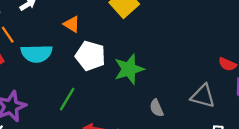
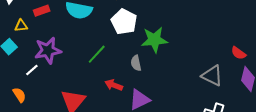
gray semicircle: (157, 108) -> (136, 63), moved

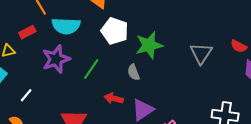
purple star: (48, 50) -> (56, 59), moved
gray triangle: (212, 76) -> (201, 53), moved, turned 45

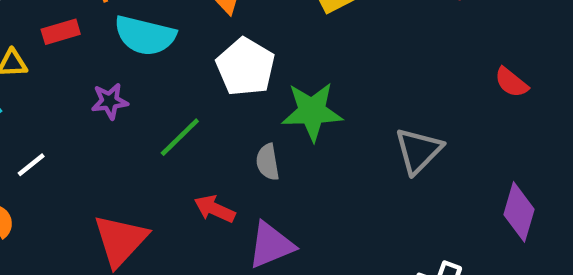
red semicircle: (239, 46) -> (511, 82), moved
purple star: (56, 59) -> (110, 101), size x0.6

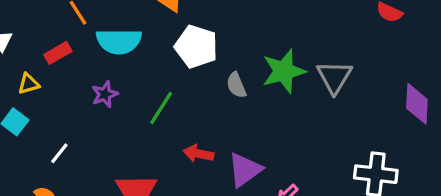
green star: (312, 111) -> (284, 71), moved
gray semicircle: (268, 162) -> (236, 85), moved

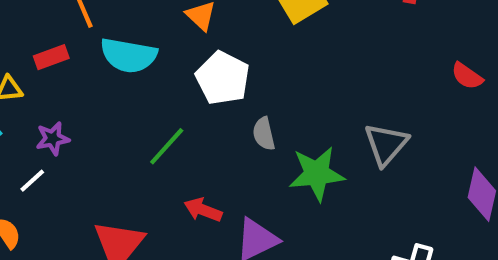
green star: (284, 71) -> (317, 174), moved
purple star: (105, 94) -> (53, 139), moved

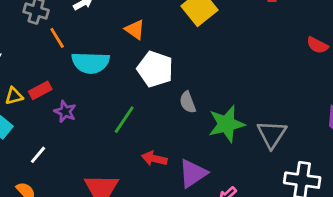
red rectangle: (51, 57) -> (40, 90), moved
purple star: (53, 139) -> (65, 112), moved, turned -30
gray triangle: (386, 144) -> (272, 134), moved

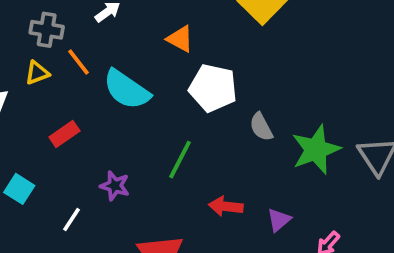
cyan semicircle: (91, 63) -> (127, 90), turned 39
yellow triangle: (14, 96) -> (37, 73), moved
purple star: (65, 112) -> (115, 186), moved
purple triangle: (193, 173) -> (279, 220), size x0.6

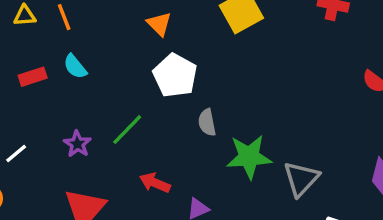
cyan semicircle: (127, 90) -> (75, 66), moved, size x0.6
purple star: (115, 186) -> (77, 144), moved

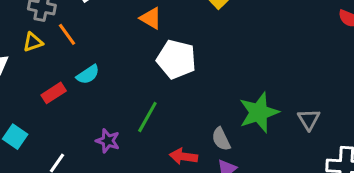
cyan semicircle: (75, 66) -> (88, 74), turned -70
gray semicircle: (207, 122) -> (221, 139), moved
gray triangle: (301, 179) -> (309, 119), size x0.7

